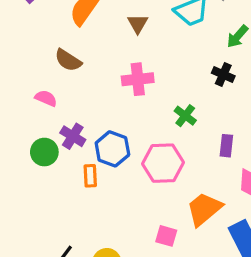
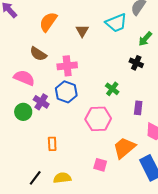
pink cross: (138, 79) -> (67, 66), moved
pink semicircle: (46, 98) -> (24, 78), size x1.5
blue hexagon: (112, 149) -> (66, 92), moved
orange rectangle: (90, 176) -> (52, 144), moved

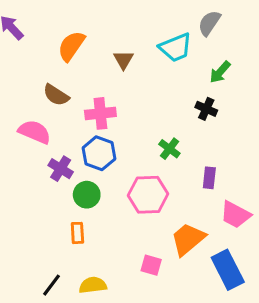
green circle: (23, 112) -> (87, 195), moved

